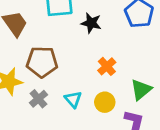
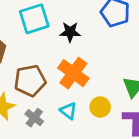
orange cross: (107, 66) -> (73, 73), moved, size x1.6

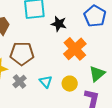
orange cross: (73, 73) -> (75, 49), moved

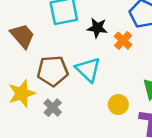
orange cross: (75, 49) -> (123, 41), moved, size x0.6
cyan triangle: (46, 82) -> (88, 69), moved, size x1.5

